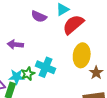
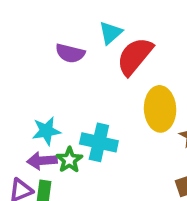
purple arrow: (15, 45) -> (42, 161), moved
cyan star: (17, 77) -> (46, 131), moved

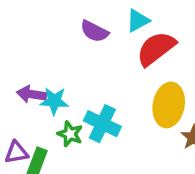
green star: (69, 160) -> (70, 134), turned -30
purple arrow: (42, 161) -> (31, 94), moved

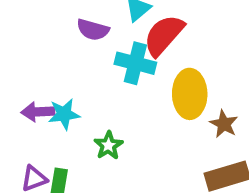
cyan cross: (102, 124) -> (135, 63), moved
green star: (70, 134) -> (108, 145), moved, turned 30

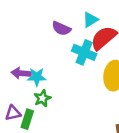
green star: (108, 145) -> (42, 98), moved

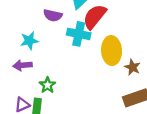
cyan star: (37, 77) -> (29, 41), moved

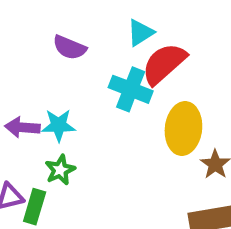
purple semicircle: (53, 15) -> (70, 47), moved
cyan star: (29, 41) -> (59, 125), moved

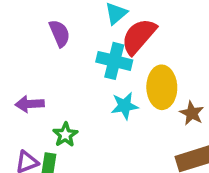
purple semicircle: (70, 47) -> (60, 33), turned -128
cyan star: (59, 125) -> (125, 106), moved

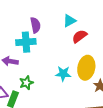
red semicircle: (139, 36) -> (80, 36), size x0.7
cyan cross: (114, 61) -> (26, 42), moved, turned -30

